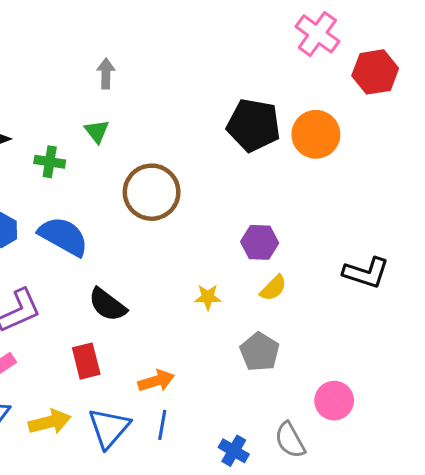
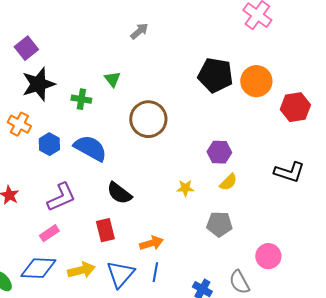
red hexagon: (375, 72) -> (295, 107), moved
gray arrow: (106, 73) -> (139, 31), moved, turned 48
gray pentagon: (260, 352) -> (219, 224), turned -30

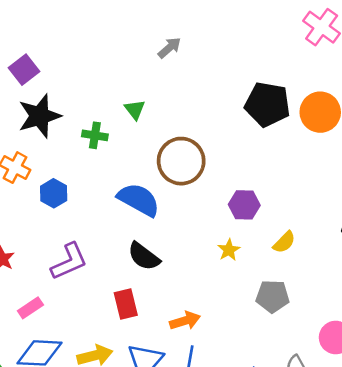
blue semicircle: (90, 148) -> (139, 200), moved
purple hexagon: (219, 152) -> (244, 205), moved
yellow star: (185, 188) -> (229, 250), turned -30
pink rectangle: (49, 233) -> (30, 308), moved

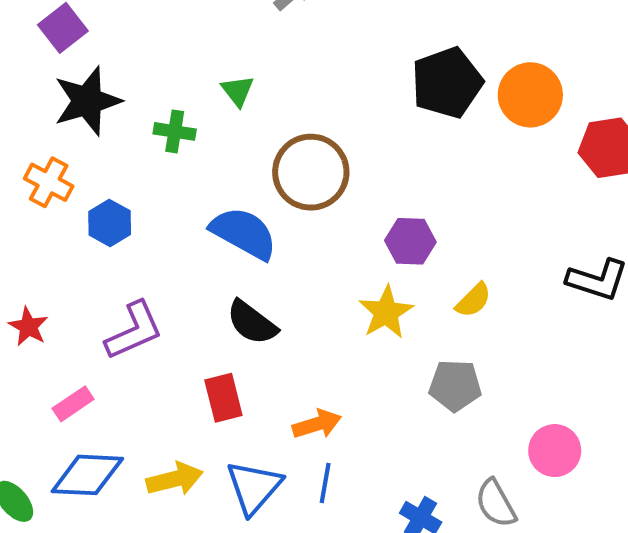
black pentagon: (267, 104) -> (447, 83), turned -30
yellow star: (229, 250) -> (386, 312), size x1.5

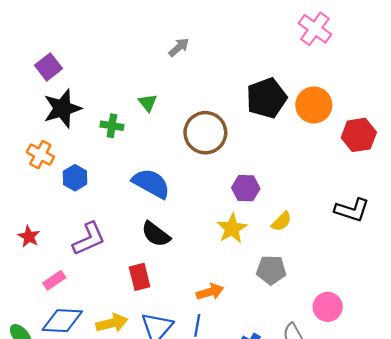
brown circle: (311, 172) -> (205, 133), moved
orange arrow: (317, 424) -> (210, 292), moved

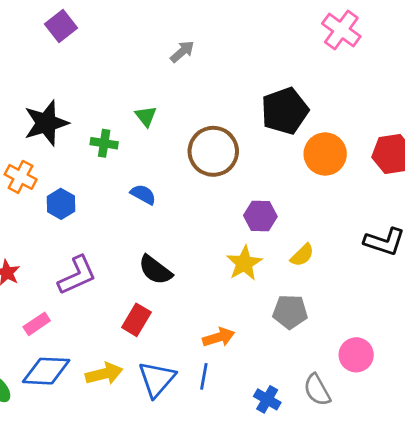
purple square: (48, 67) -> (61, 26), moved
orange circle: (314, 105) -> (325, 154), moved
blue semicircle: (151, 183) -> (143, 194), moved, size x0.6
red rectangle: (140, 277) -> (136, 320), turned 45

